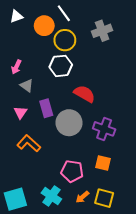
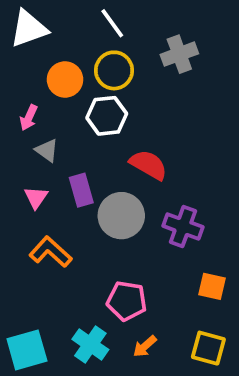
white triangle: (16, 16) -> (29, 29), size x1.6
orange circle: (44, 26) -> (65, 79), moved
orange square: (103, 163) -> (212, 286), moved
yellow square: (104, 198) -> (208, 348), moved

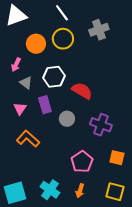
white hexagon: (107, 116) -> (54, 77), moved
gray circle: (121, 216) -> (67, 119), size x0.6
pink pentagon: (127, 301) -> (82, 162), moved, turned 30
orange arrow: (145, 346) -> (80, 191), turned -32

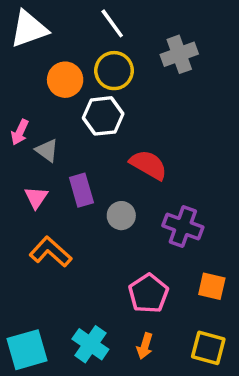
pink arrow: (16, 65) -> (20, 132), moved
white hexagon: (54, 77) -> (103, 116), moved

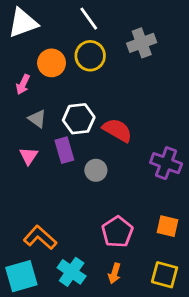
white hexagon: (103, 116) -> (79, 119), moved
pink arrow: (20, 132) -> (23, 84), moved
purple cross: (183, 226) -> (166, 163), moved
orange L-shape: (51, 252) -> (40, 238), moved

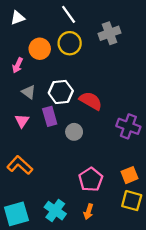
white triangle: (23, 23) -> (18, 18), size x0.6
orange square: (167, 226) -> (129, 175), turned -35
orange L-shape: (40, 238) -> (20, 165), moved
yellow square: (165, 275) -> (132, 201), moved

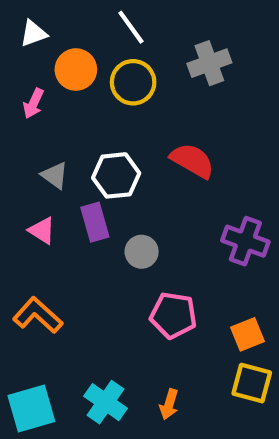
orange circle: (40, 49) -> (76, 70), moved
pink arrow: (18, 65) -> (34, 103), moved
red semicircle: (91, 101) -> (192, 161), moved
pink triangle: (22, 121) -> (42, 231), turned -32
pink pentagon: (91, 180) -> (173, 315), moved, turned -30

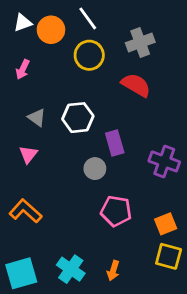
orange circle: (76, 70) -> (51, 30), moved
red semicircle: (192, 161) -> (136, 85), moved
purple rectangle: (95, 222) -> (115, 143), moved
pink triangle: (42, 231) -> (28, 154), turned 36

